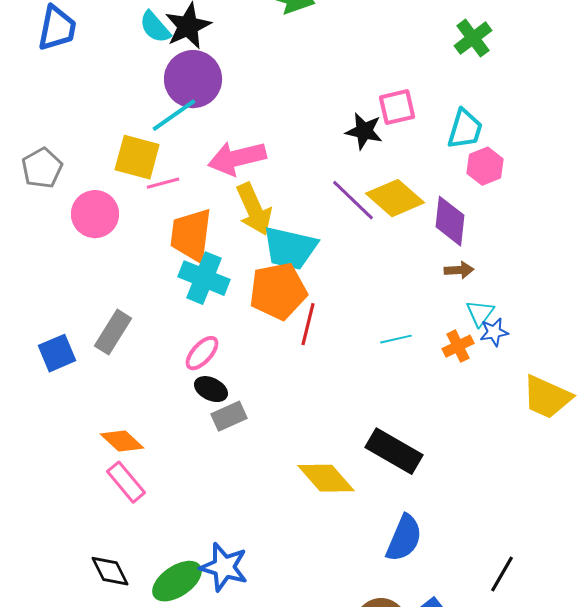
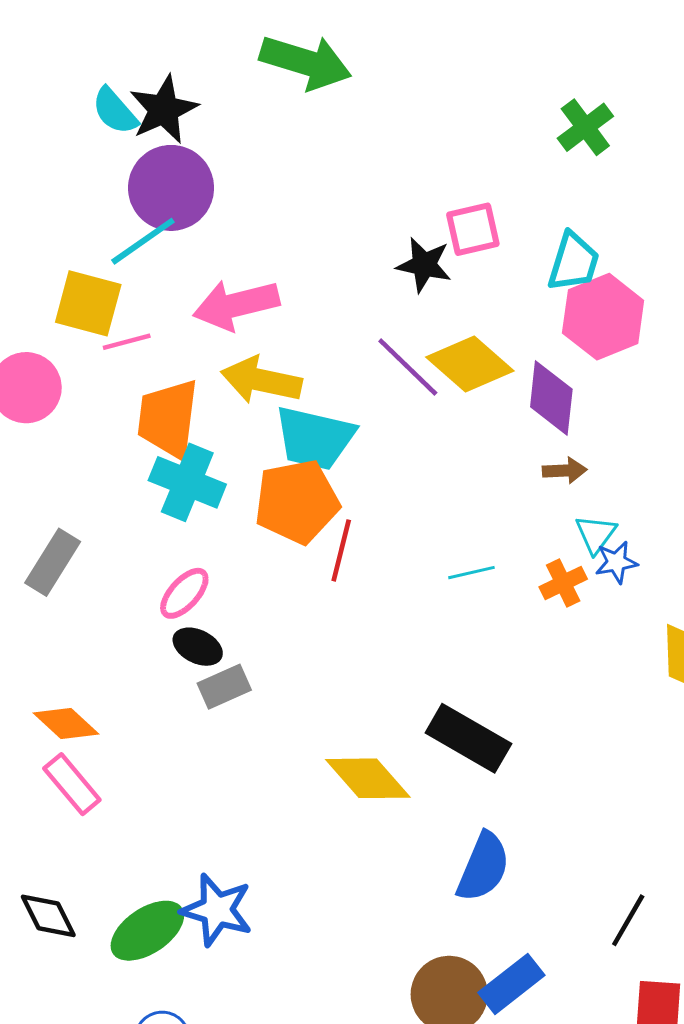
pink hexagon: (485, 166) -> (603, 317), size x1.5
yellow arrow: (254, 209) -> (261, 380), turned 126

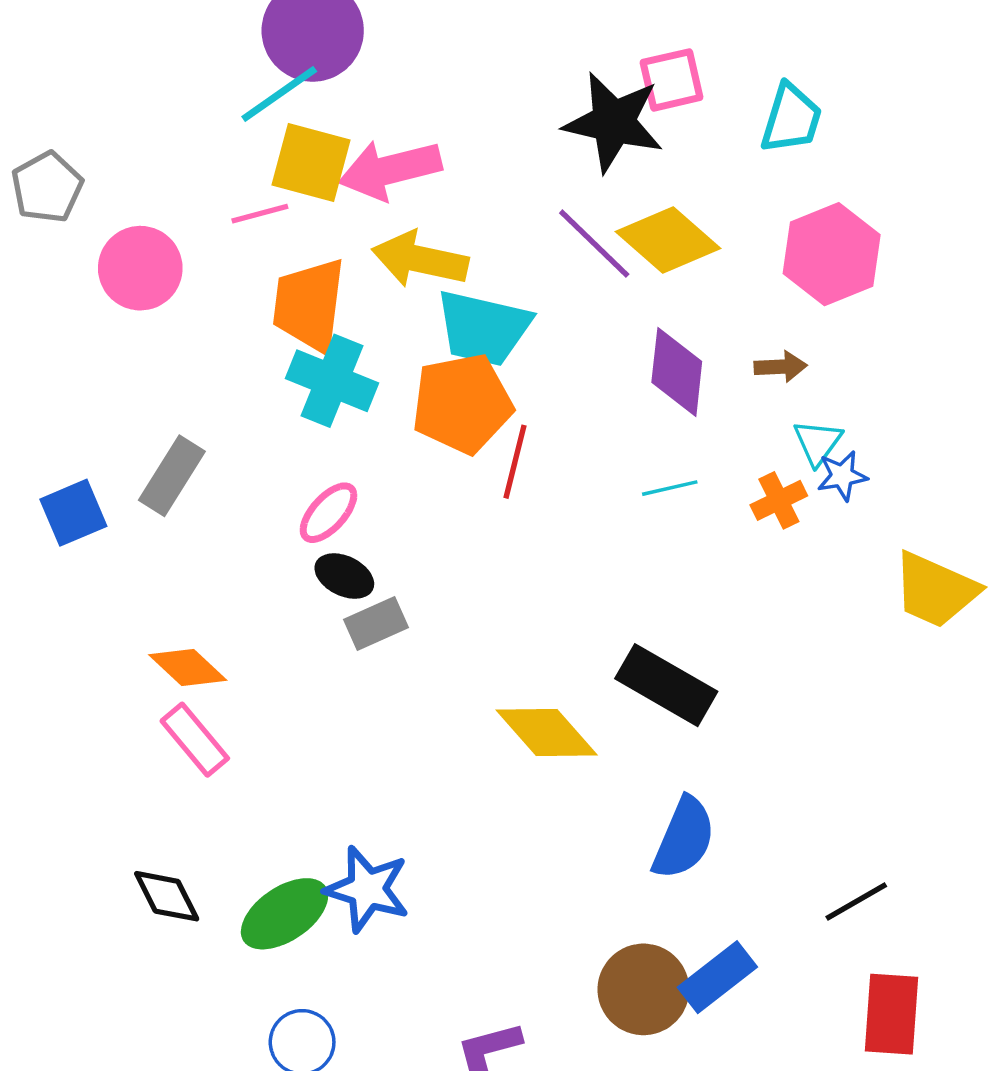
black star: (424, 265) -> (613, 122), size x1.5
yellow square: (88, 303) -> (311, 163), moved
pink hexagon: (603, 317) -> (832, 254), moved
purple diamond: (551, 398) -> (677, 372), moved
black line: (628, 920) -> (856, 901), turned 30

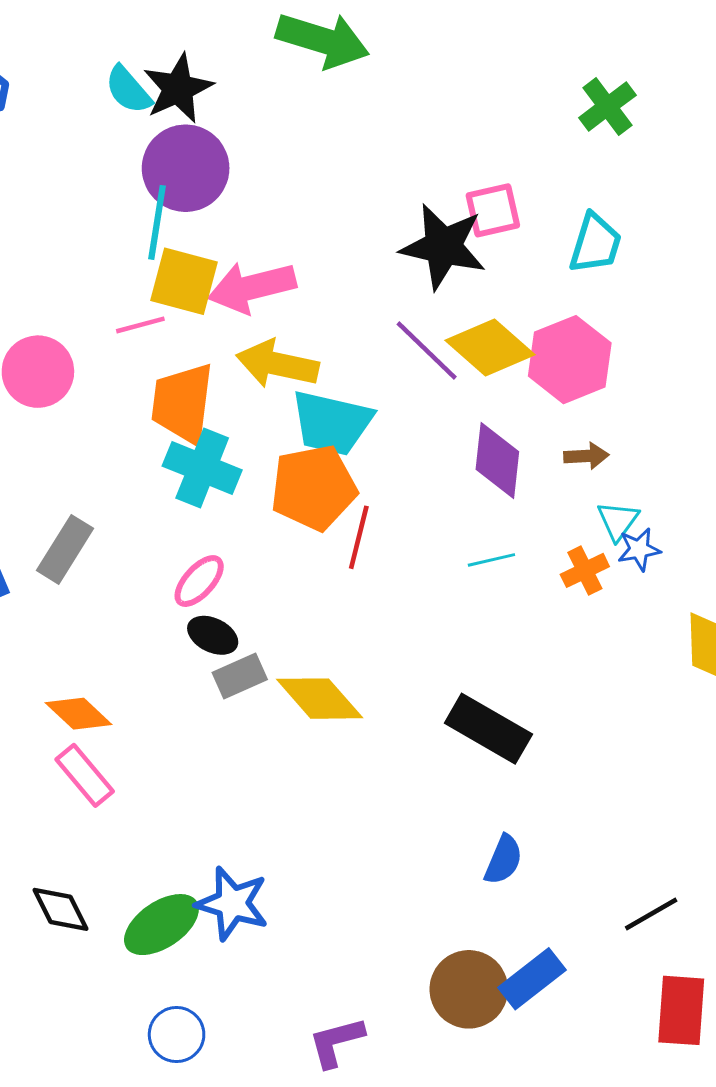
cyan line: (279, 94) -> (157, 222), turned -46
pink hexagon: (832, 254) -> (570, 360), moved
yellow diamond: (547, 733) -> (320, 699), moved
blue semicircle: (684, 838) -> (503, 860), size x0.7

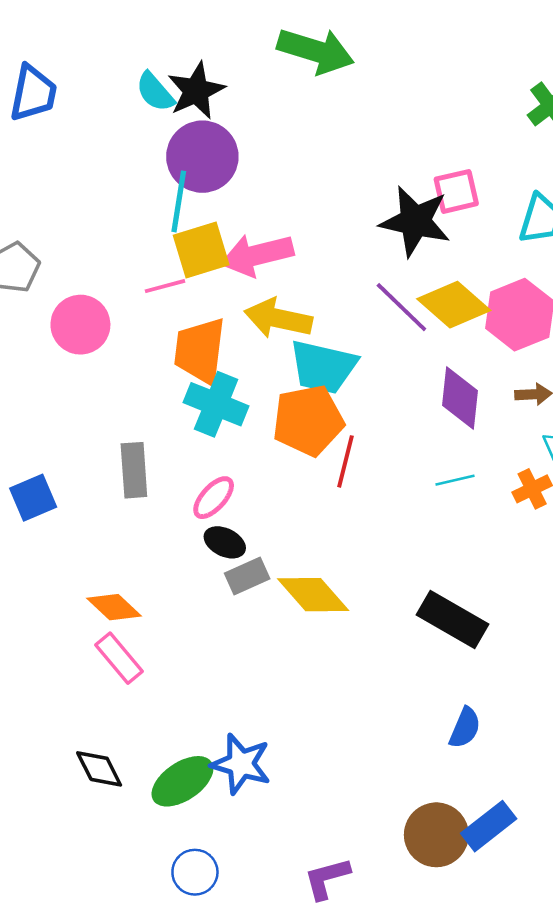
yellow square: (184, 281) -> (201, 250), turned -32
gray rectangle: (65, 549) -> (134, 470), moved, turned -36

